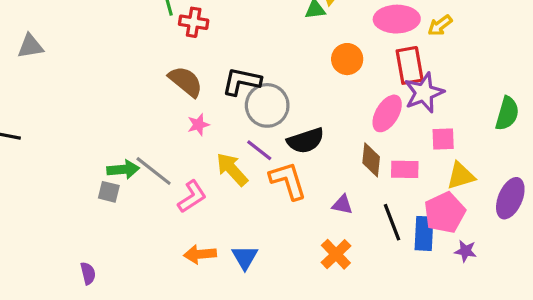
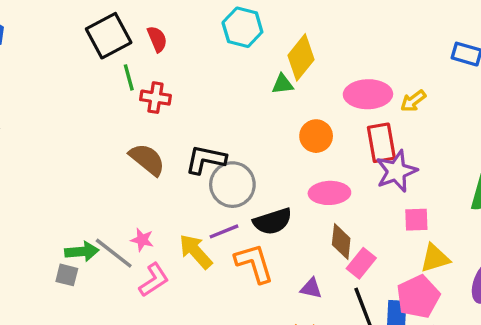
pink ellipse: (387, 113) -> (329, 193), moved, turned 57
pink star: (198, 125) -> (142, 240), moved, turned 30
purple line: (259, 150) -> (224, 231), turned -60
pink rectangle: (405, 169) -> (361, 263), moved, turned -52

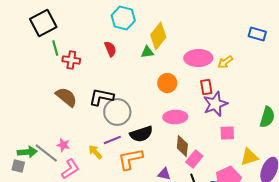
red semicircle: (157, 39) -> (110, 49), moved
red rectangle: (381, 143) -> (206, 87), size x0.7
yellow arrow: (196, 251) -> (95, 152), size x0.7
yellow triangle: (435, 258) -> (249, 157), moved
orange L-shape: (254, 263) -> (130, 159), turned -84

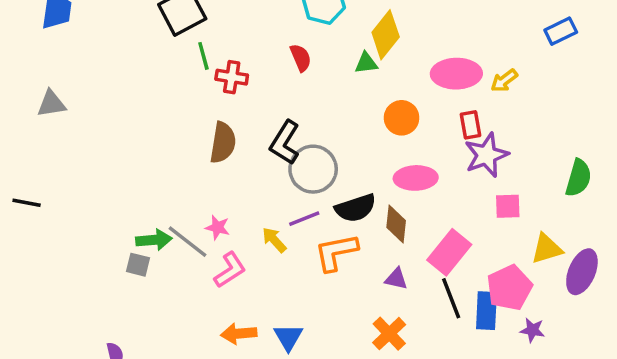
blue rectangle: (257, 34) -> (561, 31), turned -42
brown semicircle: (66, 97) -> (223, 143), turned 60
black L-shape: (101, 97) -> (285, 143), turned -70
brown diamond: (182, 146) -> (396, 224), moved
pink rectangle: (194, 159) -> (449, 252), size x1.4

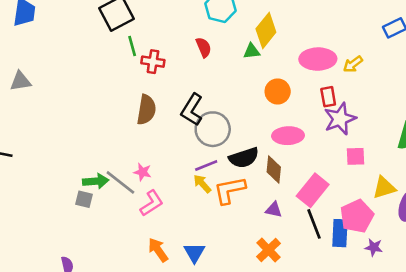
yellow arrow: (274, 240) -> (202, 184), moved
orange arrow: (239, 334) -> (158, 250), turned 60

